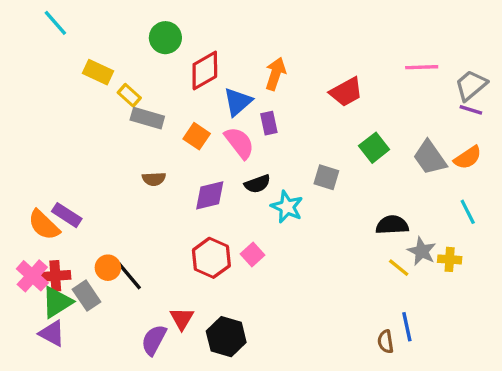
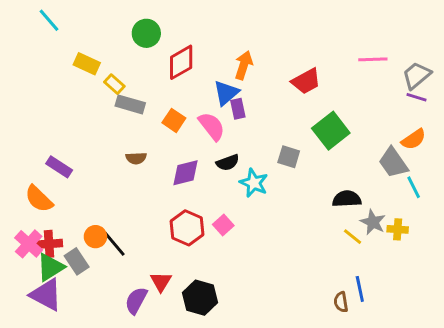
blue triangle: (238, 102) -> (226, 93), moved
green square: (374, 148) -> (331, 131), size x1.4
gray trapezoid: (430, 158) -> (393, 163), moved
purple rectangle: (67, 215) -> (59, 167), moved
purple triangle: (52, 333) -> (46, 295), size x1.4

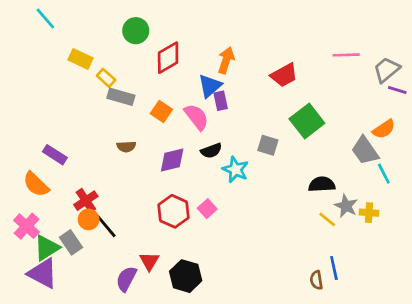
purple line: (416, 97) -> (397, 90), moved
red cross: (49, 244) -> (86, 201), moved, turned -30

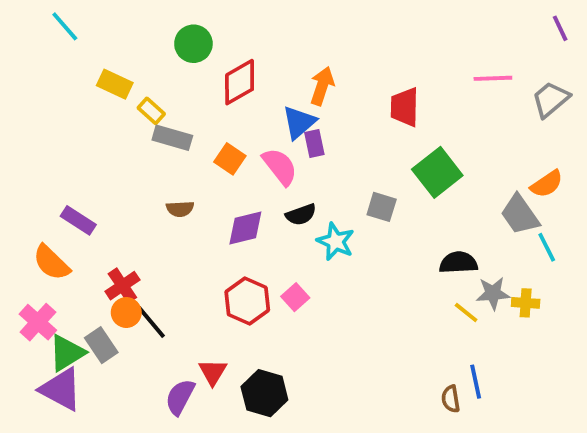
red trapezoid: (284, 75) -> (405, 107), turned 120
purple line: (397, 90) -> (560, 28), moved, turned 48
gray star: (346, 206) -> (493, 293), turned -30

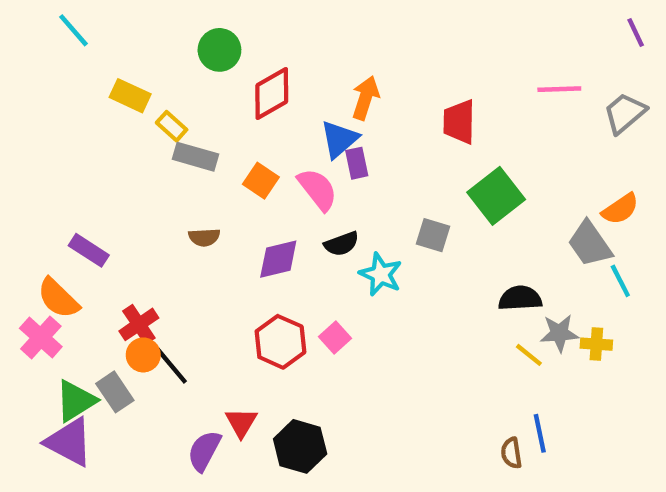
pink cross: (38, 322) -> (41, 338), moved

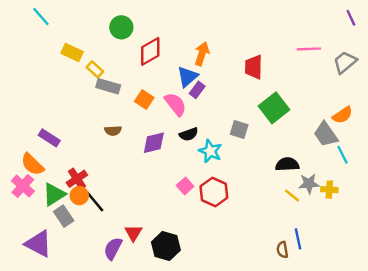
purple rectangle: (357, 163) -> (197, 90), turned 49
red hexagon: (280, 342) -> (214, 192), moved
green triangle: (76, 401) -> (54, 194), moved

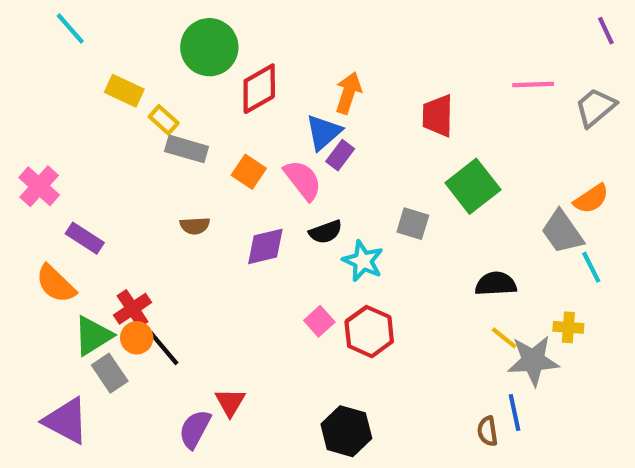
green circle: (121, 27) -> (209, 47), size x1.4
gray star: (309, 184) -> (533, 361), moved, size x1.4
pink cross: (23, 186) -> (39, 186), moved
black hexagon: (166, 246) -> (346, 431), moved

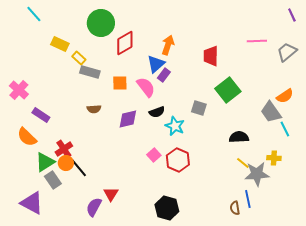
orange square: (249, 172) -> (120, 83), turned -35

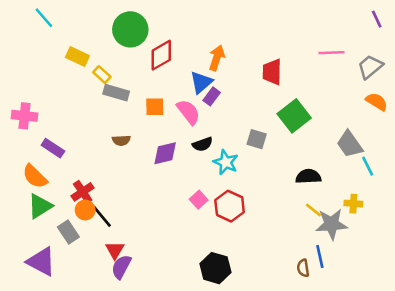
pink cross: (19, 90) -> (25, 116), turned -36
orange semicircle: (285, 96) -> (377, 102), moved, turned -114
green triangle: (45, 162) -> (40, 206), moved
red triangle: (111, 194) -> (115, 250), moved

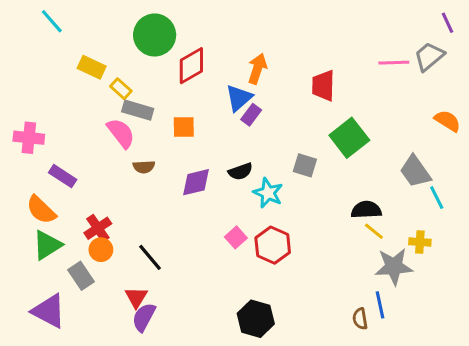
gray trapezoid: (370, 67) -> (429, 56), moved
pink semicircle: (188, 112) -> (121, 133), moved
yellow line: (313, 210) -> (374, 231), moved
black line: (102, 216) -> (150, 257), moved

